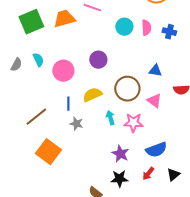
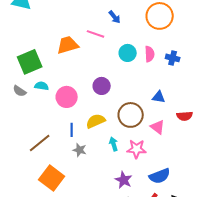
green square: (31, 22) -> (30, 62), moved
cyan semicircle: (38, 60) -> (42, 86), turned -56
gray semicircle: (16, 65) -> (20, 91), turned 96

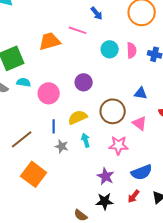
cyan arrow: (114, 144) -> (86, 140), moved

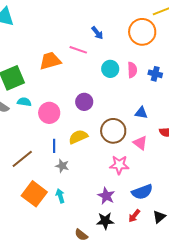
cyan arrow: (86, 140) -> (60, 196), moved

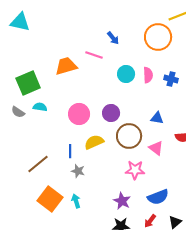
purple circle: (84, 102) -> (111, 113), moved
pink circle: (49, 113) -> (79, 114), moved

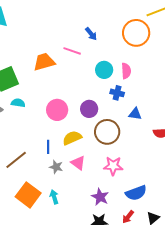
blue cross: (171, 79) -> (117, 93), moved
pink triangle: (156, 148) -> (78, 163), moved

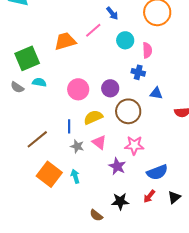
pink line: (72, 51) -> (93, 30), turned -60
cyan circle: (104, 70) -> (125, 40), moved
purple star: (100, 197) -> (117, 166), moved

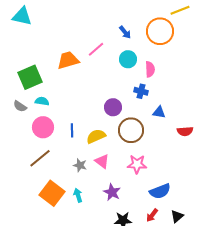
blue arrow: (112, 13) -> (125, 32), moved
pink circle: (78, 89) -> (43, 127), moved
blue line: (69, 126) -> (72, 130), moved
purple star: (117, 166) -> (112, 192), moved

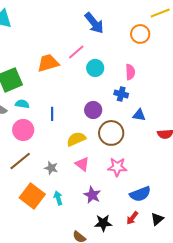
orange circle: (160, 31) -> (140, 34), size x0.7
blue arrow: (125, 32) -> (94, 23), moved, size x1.6
cyan circle: (128, 59) -> (95, 68), moved
blue line: (72, 130) -> (52, 114), moved
gray star: (80, 165) -> (51, 168), moved

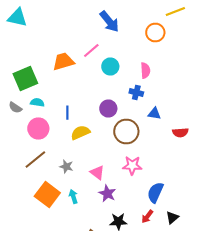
yellow semicircle: (76, 139) -> (80, 132), moved
pink triangle: (82, 164) -> (97, 172), moved
blue semicircle: (140, 194) -> (155, 192), turned 135

